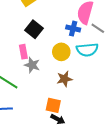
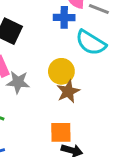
cyan semicircle: (87, 50) -> (91, 43), turned 50
yellow circle: (61, 52) -> (61, 71), moved

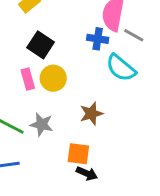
yellow circle: (61, 71) -> (53, 78), moved
gray star: (18, 82) -> (42, 124), moved

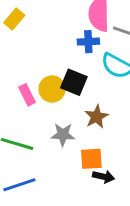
black square: (41, 45) -> (74, 82), moved
gray star: (42, 124) -> (63, 135), moved

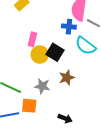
pink rectangle: (27, 95) -> (32, 39), moved, turned 32
orange square: (91, 159) -> (29, 106), moved

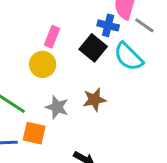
black square: (55, 52) -> (93, 48), moved
yellow circle: (40, 55) -> (43, 64), moved

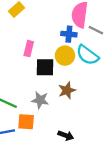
black square: (93, 48) -> (45, 67), moved, turned -30
yellow circle: (43, 64) -> (65, 56), moved

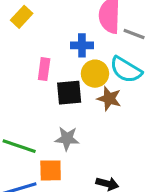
blue cross: (69, 34) -> (82, 45), moved
brown star: (67, 90) -> (109, 99), moved, turned -30

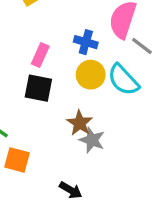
black square: (69, 93) -> (38, 88), moved
brown star: (109, 99) -> (80, 123), moved
gray star: (67, 138) -> (92, 140), moved

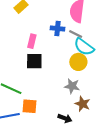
gray line: (142, 46) -> (76, 34), moved
yellow circle: (91, 75) -> (78, 62), moved
brown star: (80, 123) -> (83, 104), moved

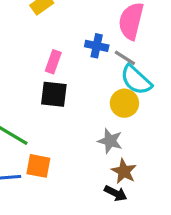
black arrow: (65, 118) -> (116, 193), moved

